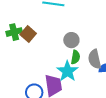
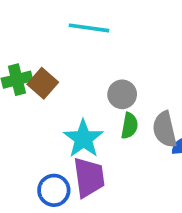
cyan star: (67, 71) -> (83, 139), moved

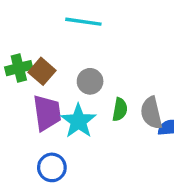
gray circle: (122, 94) -> (90, 81), moved
purple trapezoid: (89, 177) -> (47, 113), moved

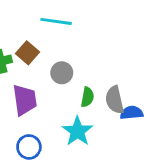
brown square: (42, 71) -> (28, 53), moved
cyan star: (78, 121) -> (77, 131), moved

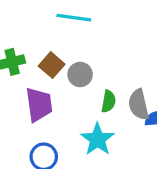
brown square: (28, 53) -> (52, 65), moved

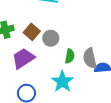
purple trapezoid: (39, 105) -> (23, 58), turned -115

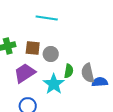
brown square: (32, 32) -> (33, 48), turned -35
cyan star: (62, 82) -> (54, 84), moved

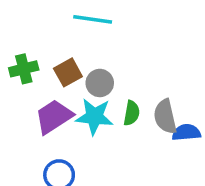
brown square: (33, 48) -> (68, 72), turned -35
cyan star: (54, 84) -> (94, 117), moved, turned -30

